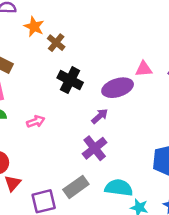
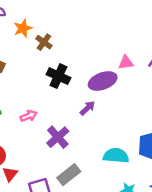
orange star: (34, 27) -> (23, 28), turned 30
purple cross: (95, 148) -> (58, 137), moved
cyan semicircle: (119, 188) -> (116, 156), moved

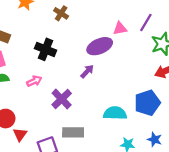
brown cross: (44, 42) -> (61, 13), moved
black cross: (58, 76) -> (45, 49), moved
gray rectangle: (69, 175) -> (73, 132), turned 42

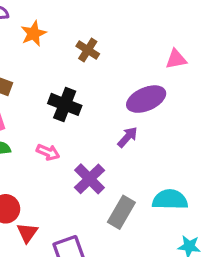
pink triangle: (120, 28) -> (176, 59), moved
pink arrow: (34, 81) -> (48, 152), turned 48
gray rectangle: (73, 132) -> (121, 212), moved, turned -60

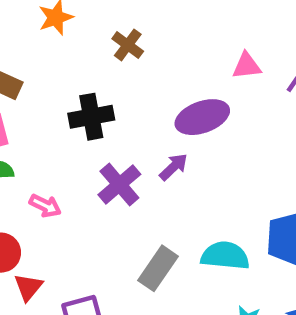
black cross: (65, 104) -> (91, 117), turned -36
pink arrow: (48, 152) -> (45, 206), moved
purple cross: (90, 179) -> (119, 184), moved

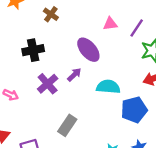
purple ellipse: (202, 117) -> (88, 50), turned 70
cyan semicircle: (225, 256) -> (108, 87), moved

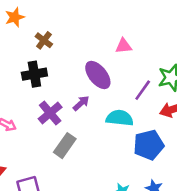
brown cross: (51, 14) -> (44, 40), moved
purple line: (137, 28) -> (143, 90), moved
gray rectangle: (67, 125) -> (65, 146), moved

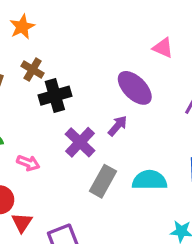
brown cross: (44, 40) -> (33, 70), moved
pink triangle: (124, 46) -> (163, 48), turned 36
cyan semicircle: (120, 118) -> (150, 180), moved

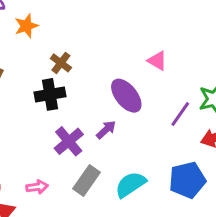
brown cross: (33, 70) -> (61, 63), moved
pink arrow: (28, 163) -> (37, 187), moved, turned -35
cyan semicircle: (150, 180) -> (131, 184), turned -40

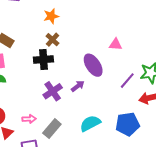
orange star: (26, 26) -> (51, 16), moved
pink triangle: (157, 61) -> (116, 44), turned -32
gray rectangle: (86, 180) -> (52, 129), moved

